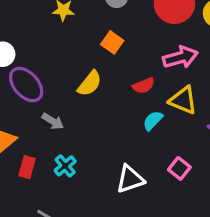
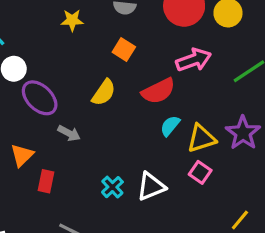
red semicircle: (144, 86) -> (158, 91), size x1.5
yellow triangle: (183, 100) -> (201, 138), moved, turned -36
cyan cross: (65, 166) -> (112, 187), moved

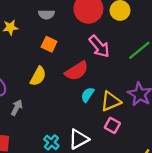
pink arrow: (194, 60) -> (99, 46), turned 75
gray arrow: (69, 133) -> (17, 108), turned -84

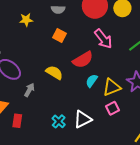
yellow semicircle: (38, 76) -> (54, 73), moved, turned -90
pink square: (112, 125) -> (112, 108), turned 32

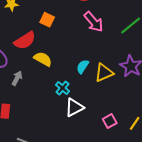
red semicircle: (83, 60) -> (25, 41), moved
pink square: (112, 108) -> (110, 121), moved
cyan cross: (59, 121) -> (63, 88), moved

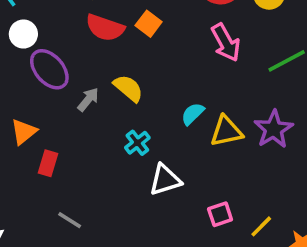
red semicircle: (25, 41) -> (105, 28), moved, turned 40
gray arrow: (17, 78) -> (88, 99), moved
cyan cross: (63, 88) -> (137, 143), moved

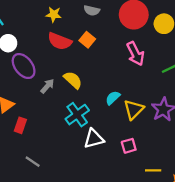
yellow triangle: (226, 131) -> (134, 110), turned -35
cyan cross: (137, 143) -> (77, 115), size x1.5
pink square: (220, 214) -> (129, 146), moved
yellow line: (261, 226) -> (153, 170), turned 42

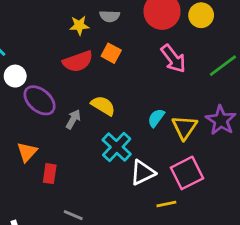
yellow star: (54, 14) -> (79, 25), moved
red semicircle: (60, 41) -> (78, 61), turned -30
pink square: (129, 146) -> (187, 173), size x1.6
yellow line: (153, 170) -> (166, 204), moved

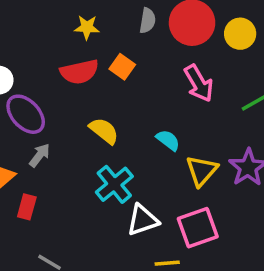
gray semicircle: (110, 16) -> (148, 21), moved, turned -90
cyan semicircle: (156, 118) -> (168, 140), moved, turned 84
gray arrow: (73, 119) -> (40, 155), moved

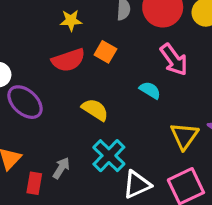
cyan semicircle: (168, 140) -> (150, 90), moved
gray arrow: (40, 155) -> (61, 168), moved

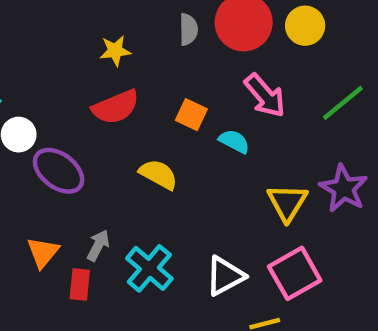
orange square: (105, 52) -> (191, 115), moved
cyan cross: (109, 156) -> (149, 268), moved
gray arrow: (61, 168) -> (98, 245), moved

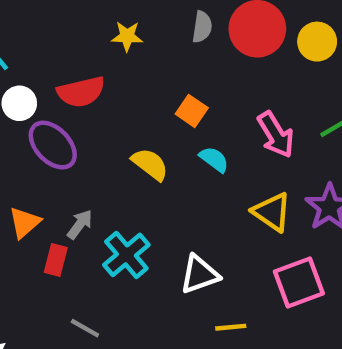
pink arrow: (265, 96) -> (276, 135), moved
red semicircle: (116, 107) -> (81, 92), moved
cyan semicircle: (234, 141) -> (214, 159), moved
yellow triangle: (287, 202) -> (272, 212), turned -36
pink square: (295, 273) -> (299, 282), moved

